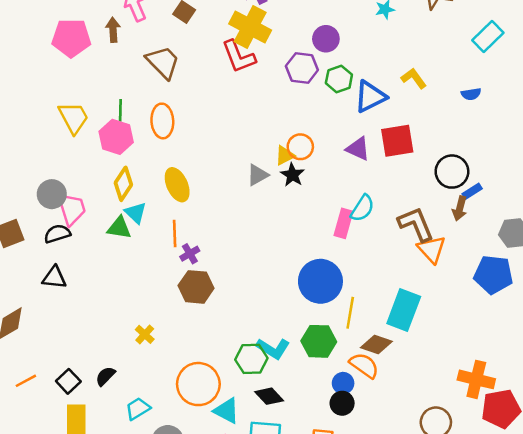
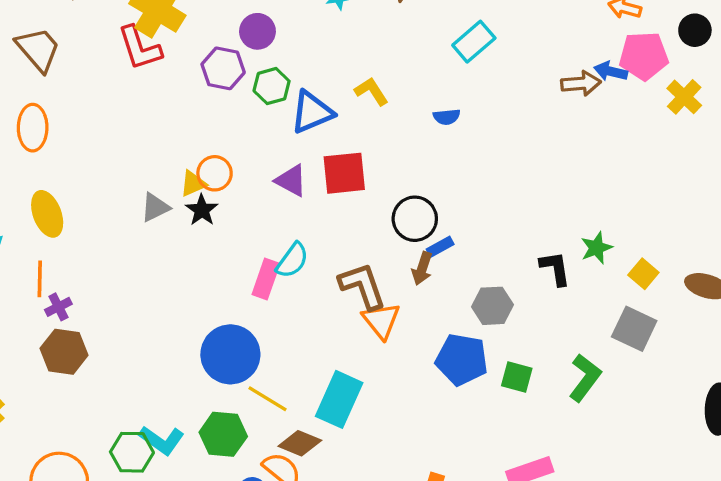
yellow line: (350, 313) -> (268, 399), turned -72

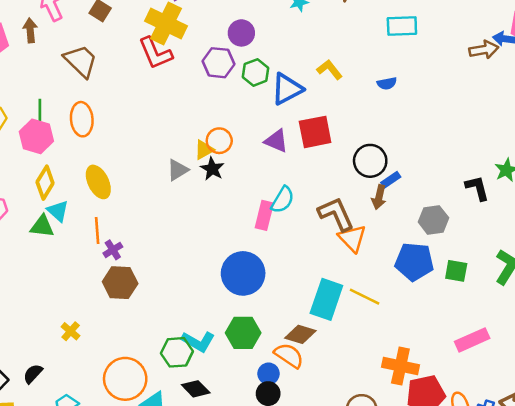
cyan rectangle: (474, 42) -> (402, 26), turned 44
yellow line: (268, 399) -> (365, 297), moved

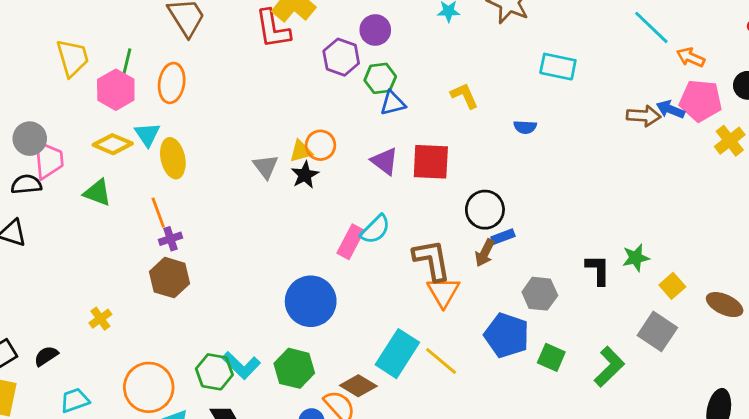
blue triangle: (287, 89) -> (393, 103), moved, size x0.7
gray triangle: (178, 170) -> (266, 167), turned -50
yellow diamond: (45, 183) -> (113, 144), turned 68
cyan triangle: (58, 211) -> (147, 134), moved
orange line: (97, 230) -> (158, 213), turned -30

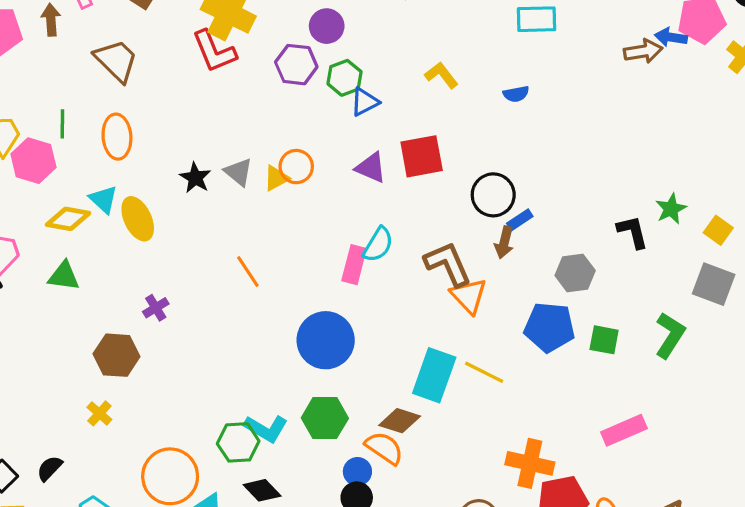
pink hexagon: (116, 90) -> (33, 161), moved
gray triangle: (266, 167) -> (238, 172), moved
black star: (305, 175) -> (195, 178), moved
orange line: (158, 213) -> (248, 271), moved
brown hexagon: (170, 278) -> (117, 355), moved

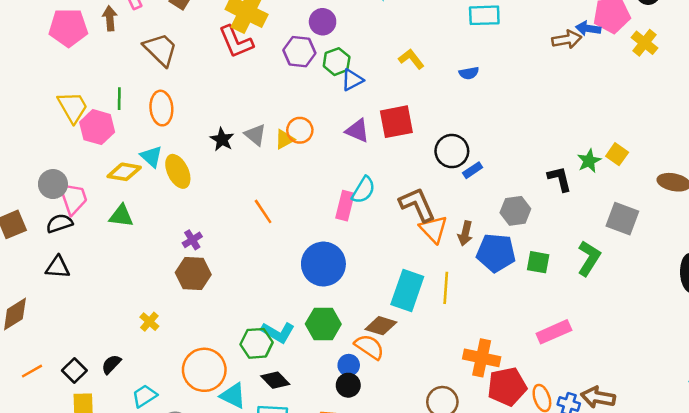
yellow square: (718, 230) -> (617, 154), moved
brown arrow: (504, 242) -> (465, 233), moved
brown hexagon: (117, 355) -> (193, 274), moved
yellow line: (484, 372) -> (446, 288), turned 68

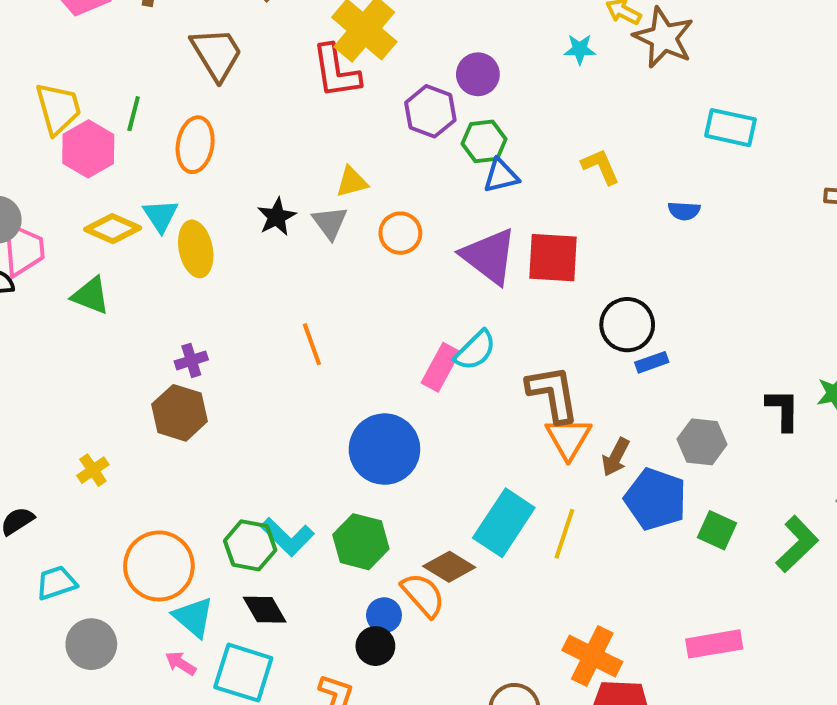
purple triangle: (357, 131) -> (489, 256), size x1.5
yellow triangle: (285, 139) -> (352, 182), moved

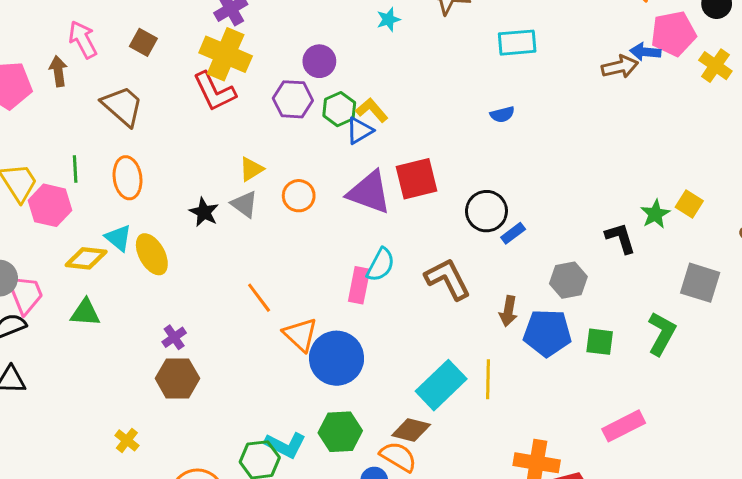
yellow L-shape: (600, 166) -> (372, 110), moved
orange triangle: (568, 438) -> (300, 335), moved
cyan rectangle: (504, 523) -> (441, 385), turned 30

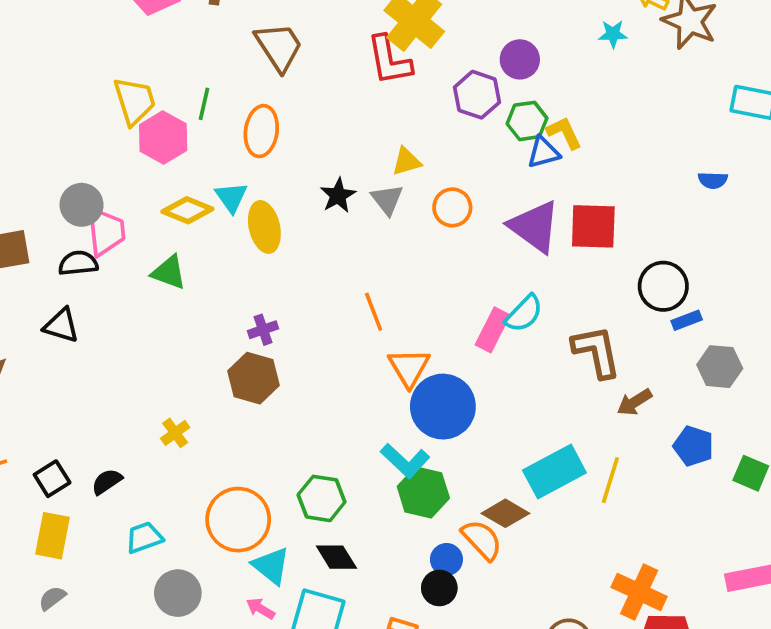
gray hexagon: (568, 280) -> (720, 367), moved
brown arrow: (508, 311) -> (634, 402), moved, turned 32
blue pentagon: (547, 333) -> (693, 446), size x0.7
cyan L-shape: (285, 445) -> (405, 461), moved

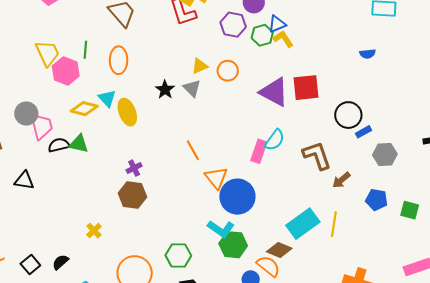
blue triangle: (543, 152) -> (277, 24), moved
orange circle: (452, 207) -> (228, 71), moved
black semicircle: (78, 263) -> (59, 145), moved

